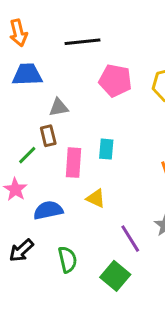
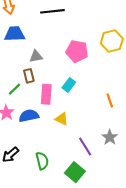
pink pentagon: (115, 81) -> (77, 51), moved
cyan rectangle: (106, 149) -> (69, 85), turned 32
blue semicircle: (48, 210) -> (29, 116), moved

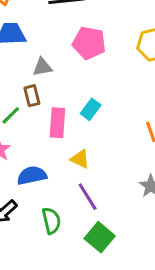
pink pentagon: (77, 51) -> (89, 43), moved
blue semicircle: (29, 116) -> (32, 176), moved
purple line: (85, 147) -> (88, 197), moved

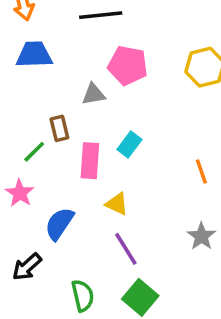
gray triangle: (42, 67) -> (94, 94), moved
blue semicircle: (32, 176) -> (59, 224), turned -44
green semicircle: (51, 221) -> (83, 296), moved

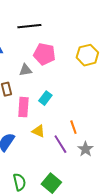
orange line: (201, 172) -> (73, 127), moved
purple line: (126, 249) -> (60, 144), moved

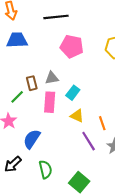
gray triangle: (25, 70) -> (52, 78), moved
yellow triangle: (38, 131) -> (77, 116), moved
green semicircle: (19, 182) -> (45, 169), moved

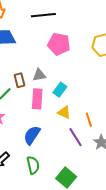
blue semicircle: (32, 139) -> (32, 135), moved

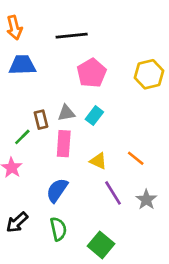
pink pentagon: (59, 44) -> (92, 73), turned 30
cyan rectangle: (60, 90) -> (94, 116), moved
orange line: (89, 120) -> (136, 158), moved, turned -32

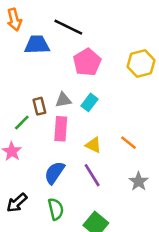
black line: (72, 36) -> (68, 27), turned 32
blue trapezoid: (22, 65) -> (37, 45), moved
purple line: (113, 193) -> (92, 175), moved

